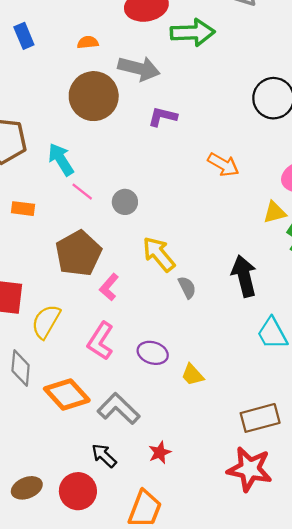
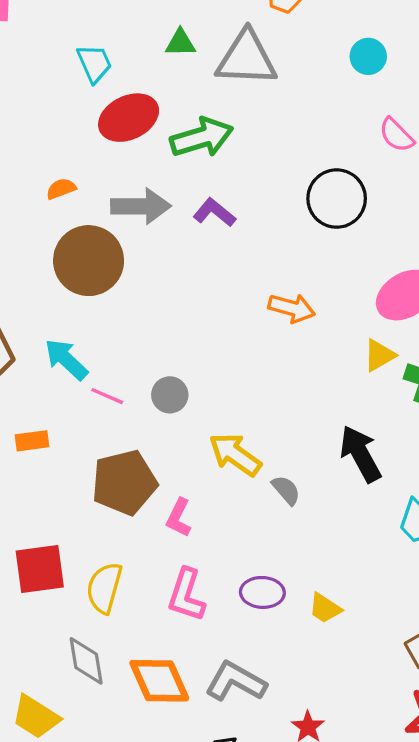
purple L-shape: (162, 117) -> (214, 212), moved, turned 40
brown pentagon: (78, 253) -> (124, 482), turned 30
orange diamond: (67, 395) -> (159, 681), turned 33

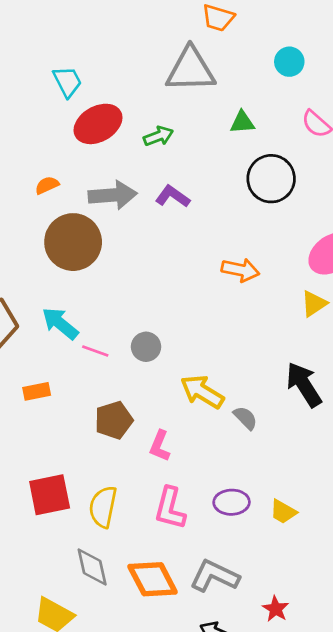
green triangle: (180, 43) -> (242, 122), moved
green arrow: (202, 137) -> (158, 136), size x0.6
brown pentagon: (124, 482) -> (114, 420), size x0.7

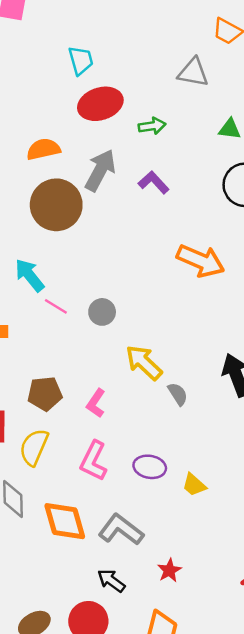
gray triangle: (191, 70) -> (193, 72), size x0.7
orange semicircle: (47, 185) -> (43, 149), size x1.5
gray arrow: (113, 195) -> (100, 170), turned -69
orange arrow: (240, 270) -> (201, 261), size x1.4
brown pentagon: (114, 420) -> (45, 394), moved

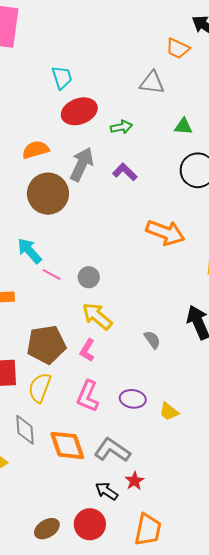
yellow arrow: (144, 363) -> (97, 316), moved
brown pentagon: (45, 394) -> (46, 345), size x1.4
red star: (169, 570) -> (134, 481), moved

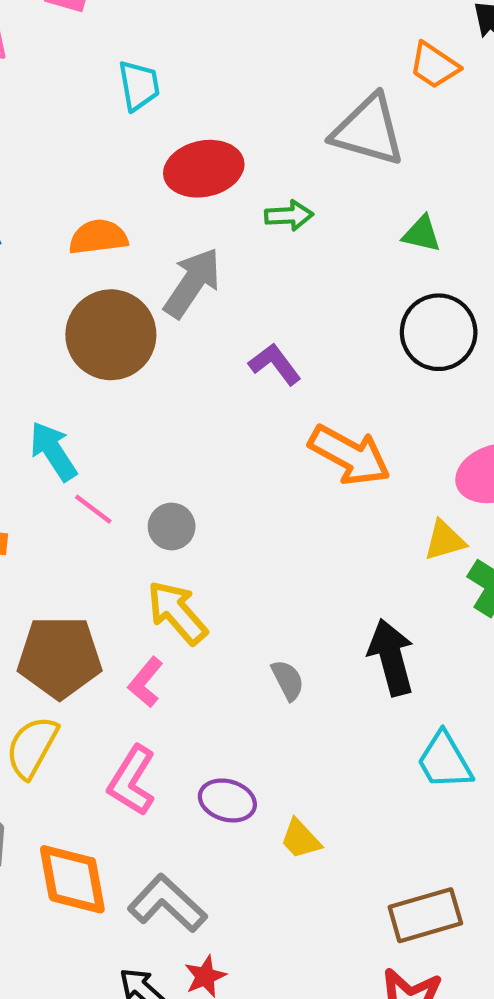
cyan trapezoid: (62, 77) -> (139, 86), moved
gray triangle: (152, 83) -> (368, 130), size x1.4
purple L-shape: (125, 172) -> (275, 364), moved

